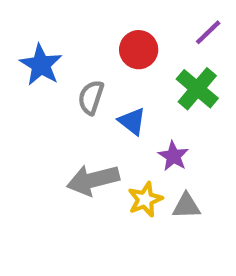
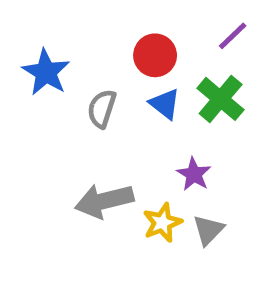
blue triangle: (132, 121) -> (165, 104), moved
gray triangle: (186, 206) -> (208, 230), turned -44

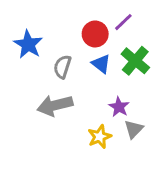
purple line: (233, 36) -> (123, 22), moved
gray arrow: (104, 201) -> (55, 105), moved
gray triangle: (208, 230) -> (134, 129), moved

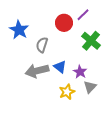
blue triangle: (101, 64) -> (60, 67), moved

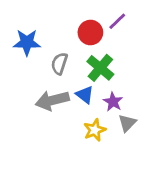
blue star: (19, 30) -> (27, 42), turned -30
green cross: (91, 41) -> (100, 68), moved

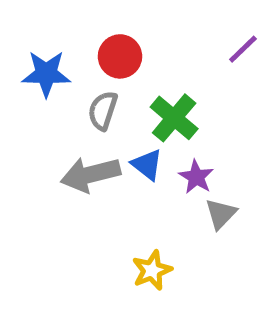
purple line: (117, 21) -> (243, 49), moved
red circle: (90, 32) -> (120, 56), moved
yellow star: (95, 130) -> (152, 270), moved

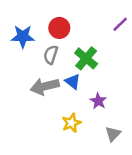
purple star: (196, 177) -> (98, 101), moved
gray triangle: (221, 214) -> (113, 134), moved
yellow star: (152, 270) -> (71, 123), moved

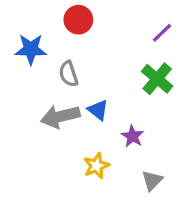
red circle: (59, 28) -> (78, 20), moved
gray semicircle: (51, 55) -> (68, 74), turned -36
green cross: (86, 58) -> (157, 79), moved

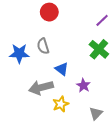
blue star: (31, 49) -> (19, 53), moved
gray arrow: (60, 116) -> (41, 88), moved

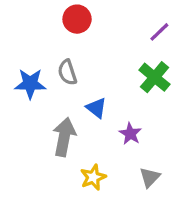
gray arrow: (41, 88) -> (64, 137), turned 115
yellow star: (61, 104) -> (93, 177), moved

